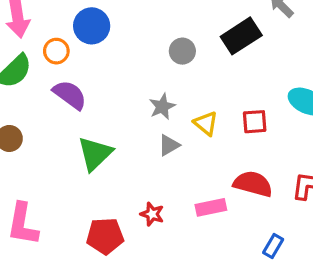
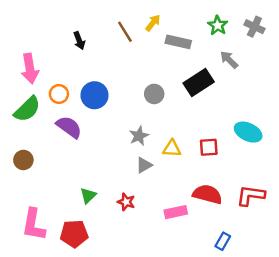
blue circle: (92, 26) -> (94, 95), moved
yellow triangle: (206, 123) -> (172, 149), turned -36
green triangle: (95, 154) -> (88, 196), moved, size x0.6
red star: (152, 214) -> (126, 202), moved
red pentagon: (105, 236) -> (74, 234), moved

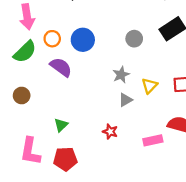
yellow triangle: (172, 149) -> (149, 86), turned -49
green triangle: (88, 196) -> (61, 125), moved

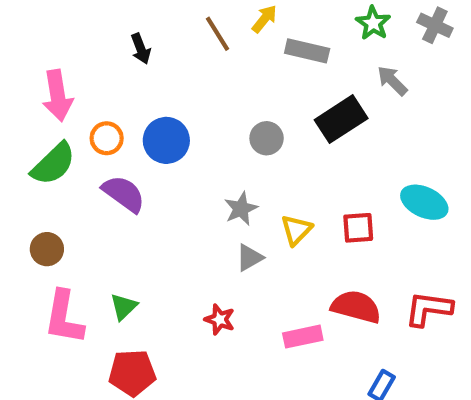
pink L-shape: (30, 151) -> (64, 317), moved

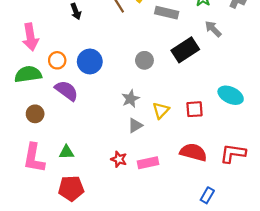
green semicircle: (53, 164) -> (28, 74), turned -144
brown circle: (47, 249) -> (35, 114), moved
green triangle: (124, 307) -> (66, 152), turned 42
pink rectangle: (303, 337) -> (148, 163), moved

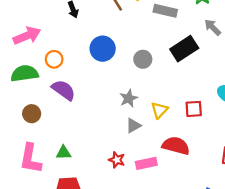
pink arrow: (30, 37) -> (27, 36), turned -104
blue circle: (90, 61) -> (103, 49), moved
red semicircle: (193, 152) -> (176, 146), moved

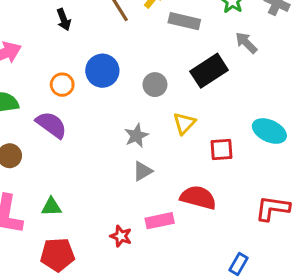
orange circle: (54, 59) -> (62, 85), moved
yellow triangle: (159, 110) -> (184, 123), moved
red star: (117, 160) -> (121, 236), moved

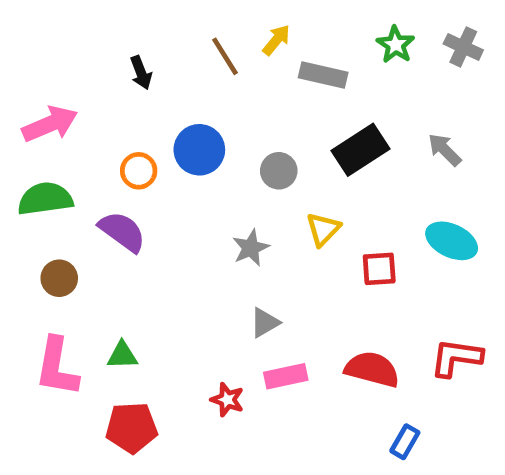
gray arrow: (246, 43) -> (445, 150), moved
gray triangle: (143, 171) -> (265, 323), moved
red semicircle: (198, 197) -> (372, 369), moved

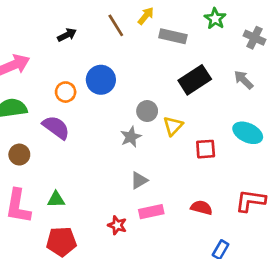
gray cross: (463, 47) -> (255, 38), moved
black arrow: (141, 73) -> (67, 35), turned -96
gray circle: (279, 171) -> (147, 111), moved
red semicircle: (372, 369) -> (201, 208), size x0.7

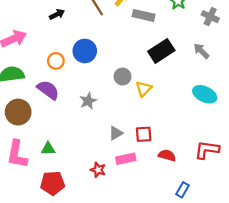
gray star: (131, 137) -> (88, 101), moved
red square: (206, 149) -> (144, 134), moved
brown circle: (19, 155) -> (18, 112), size x1.5

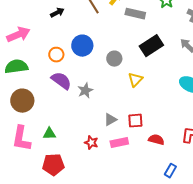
gray circle: (123, 77) -> (114, 59), moved
purple semicircle: (48, 90) -> (61, 81), moved
red star: (98, 170) -> (91, 143), moved

